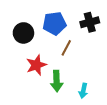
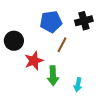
black circle: (23, 33) -> (14, 41), moved

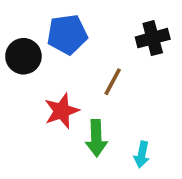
blue pentagon: (51, 22) -> (67, 34), moved
black circle: (14, 41) -> (23, 56), moved

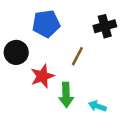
black circle: (23, 56) -> (16, 52), moved
cyan arrow: (142, 155) -> (97, 106), turned 98

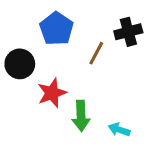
blue pentagon: (46, 24) -> (56, 29), turned -30
brown line: (77, 56) -> (96, 53), moved

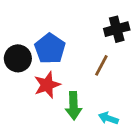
blue pentagon: (56, 29) -> (50, 49), moved
brown line: (96, 53) -> (101, 65), moved

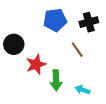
blue pentagon: (50, 49) -> (55, 20), moved, turned 30
brown line: (101, 65) -> (77, 50), turned -63

